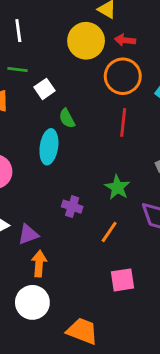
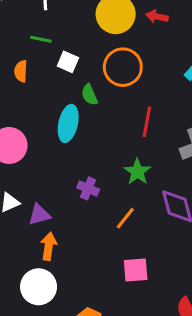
orange circle: (123, 76) -> (123, 67), moved
white square: (44, 89) -> (68, 62), turned -36
red line: (123, 122) -> (147, 122), moved

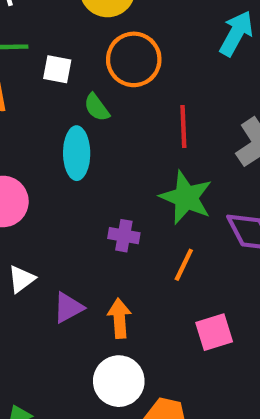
green star: (137, 172) -> (186, 197), size x1.4
purple triangle: (39, 215) -> (68, 308), moved
orange arrow: (49, 246) -> (119, 318), moved
white circle: (39, 287) -> (119, 381), moved

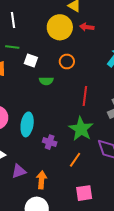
orange circle: (134, 59) -> (67, 61), size x0.6
green semicircle: (97, 107) -> (46, 81), turned -64
cyan ellipse: (77, 153) -> (27, 124), moved

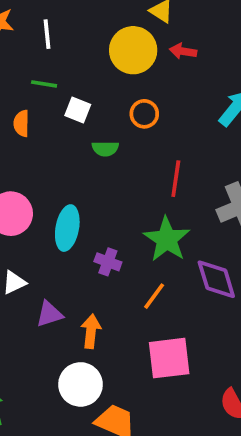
pink square: (84, 193) -> (169, 358), size x1.4

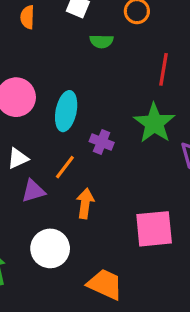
orange line: (154, 296) -> (65, 167), moved
purple triangle: (49, 314) -> (33, 191), moved
white circle: (80, 384) -> (50, 248), moved

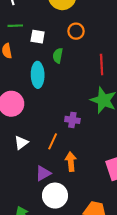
green semicircle: (101, 41) -> (58, 56), turned 112
cyan ellipse: (66, 111) -> (38, 75), moved
purple triangle: (33, 191) -> (43, 173), moved

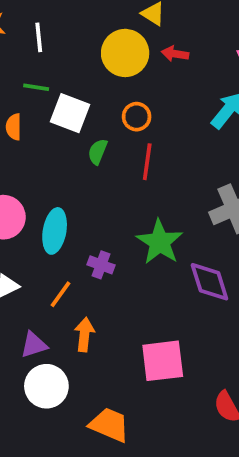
white square: (38, 37) -> (70, 113), size x1.5
red line: (102, 65) -> (147, 162), moved
cyan ellipse: (38, 75) -> (55, 231), moved

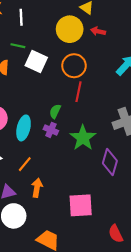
orange circle: (137, 117) -> (74, 66), size x1.5
green semicircle: (98, 152) -> (55, 111), moved
purple cross: (101, 265) -> (51, 130), moved
purple diamond: (209, 282) -> (110, 162), turned 30

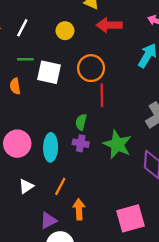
white line: (21, 17) -> (22, 28), turned 42
yellow circle: (70, 29) -> (65, 31), moved, size x0.6
red arrow: (98, 31) -> (109, 25), size x1.5

